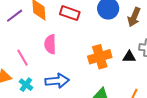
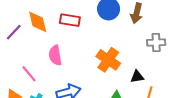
orange cross: (100, 57) -> (108, 60), turned -30
black triangle: (129, 57) -> (137, 77), moved

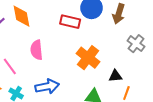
red rectangle: (70, 20) -> (70, 22), moved
gray cross: (156, 43) -> (136, 44), turned 36

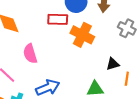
orange cross: (88, 58) -> (82, 35), moved

